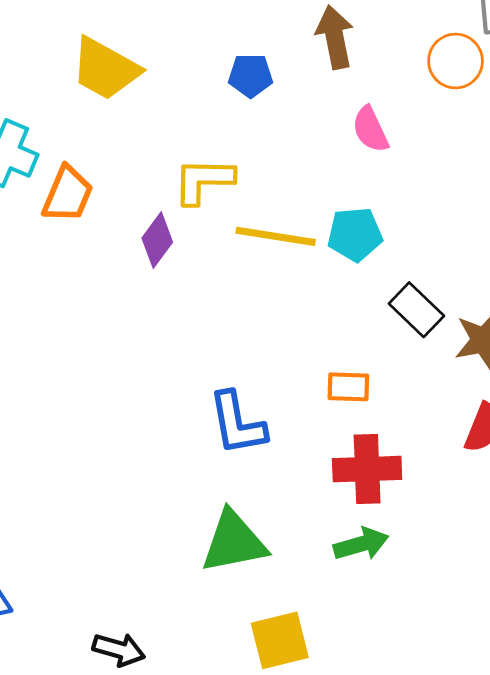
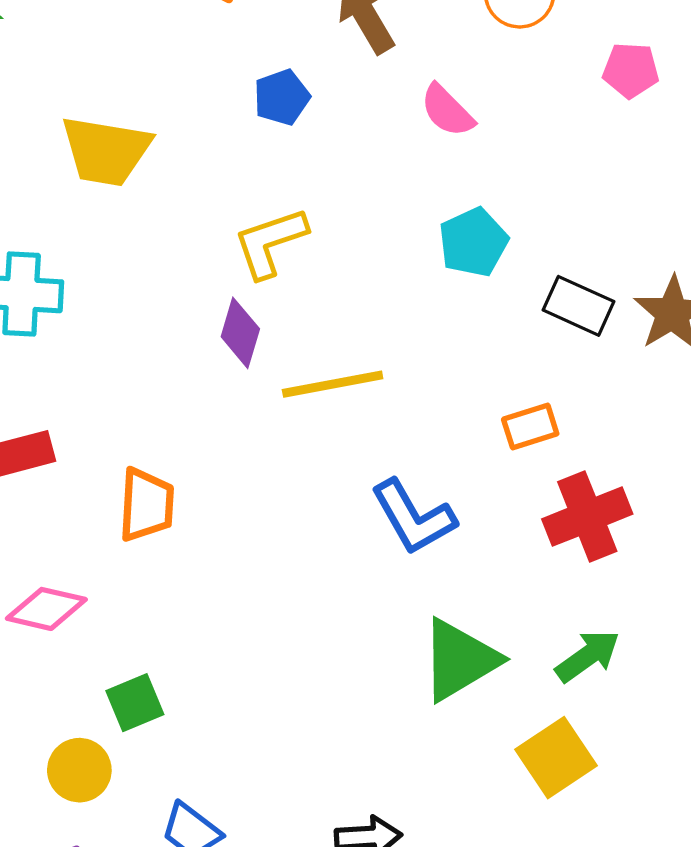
orange trapezoid: (68, 194) -> (146, 505), moved
yellow line: (276, 236) -> (333, 384), moved
green arrow: (361, 544) -> (588, 656), moved

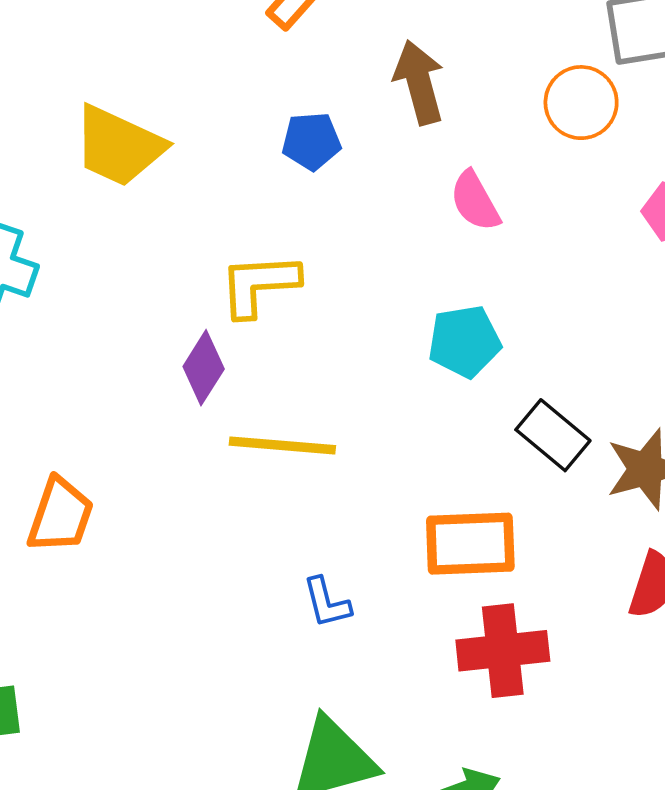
orange rectangle: (530, 426) -> (470, 544), size x1.6
blue L-shape: (413, 517) -> (327, 603), size x0.6

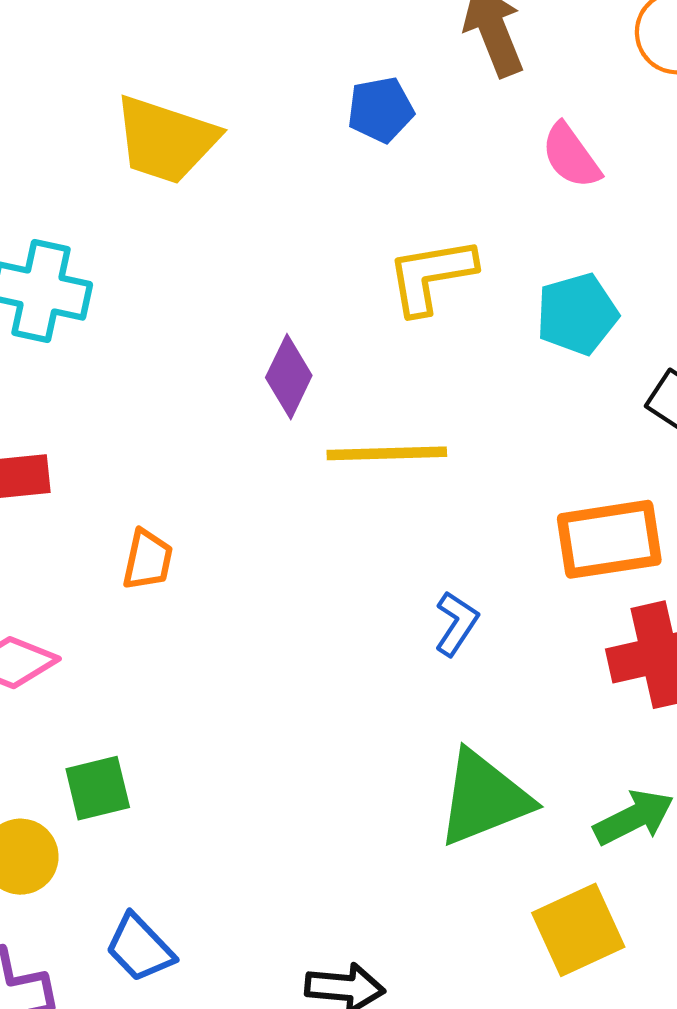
yellow L-shape: (259, 285) -> (431, 276), moved
orange trapezoid: (60, 515) -> (148, 560), size x0.7
blue L-shape: (327, 603) -> (456, 623), turned -126

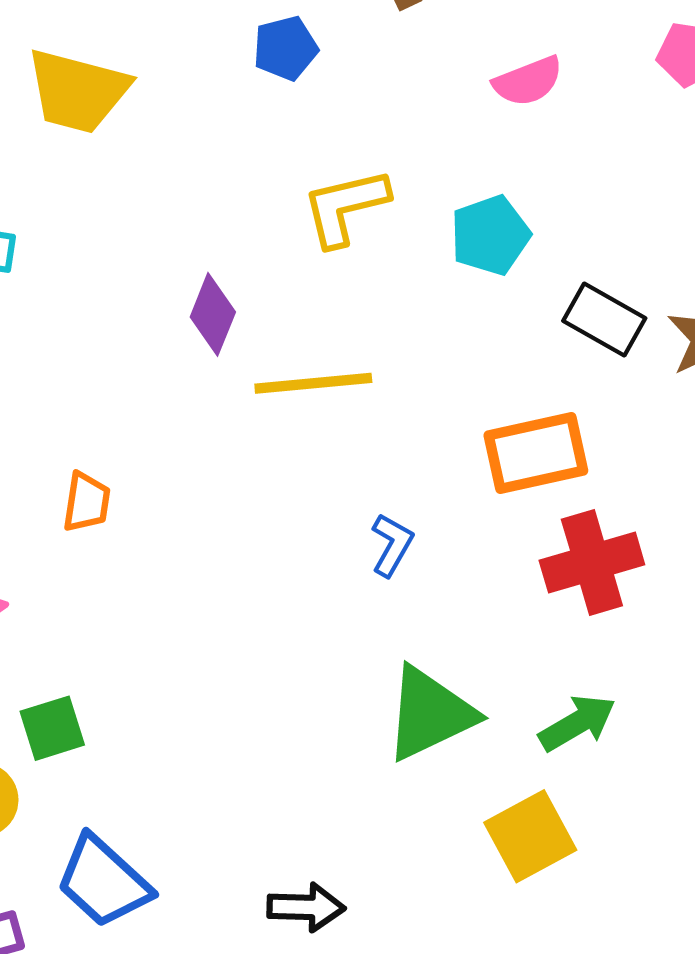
pink semicircle: (571, 156) -> (528, 81), moved, turned -72
blue trapezoid: (140, 948) -> (103, 882), size x1.4

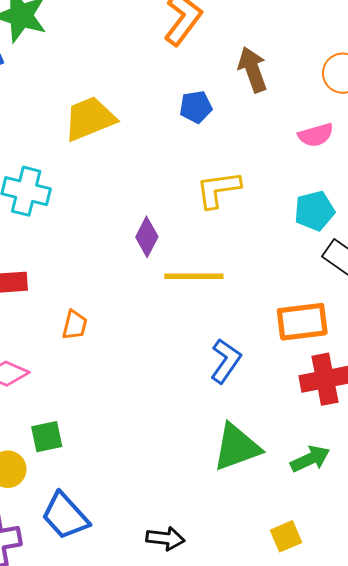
yellow trapezoid: (78, 91) -> (90, 119), turned 138
cyan pentagon: (490, 235) -> (314, 211), moved
blue L-shape: (392, 545) -> (226, 361), size x1.4
yellow square: (530, 836) -> (286, 536), moved, size x0.7

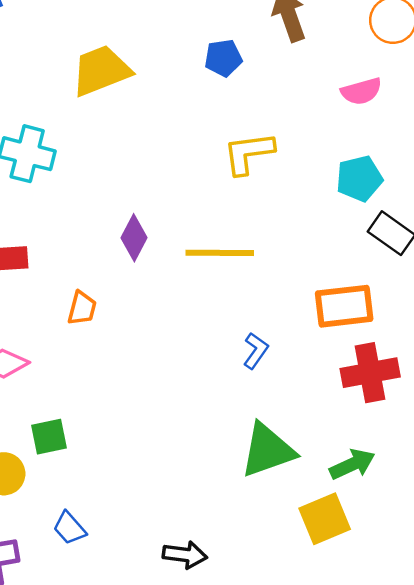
purple diamond: (147, 237) -> (134, 238), moved
blue L-shape: (226, 361) -> (256, 351), size x0.7
blue trapezoid: (65, 516) -> (69, 528), size x0.6
yellow square: (286, 536) -> (325, 519), moved, size x1.4

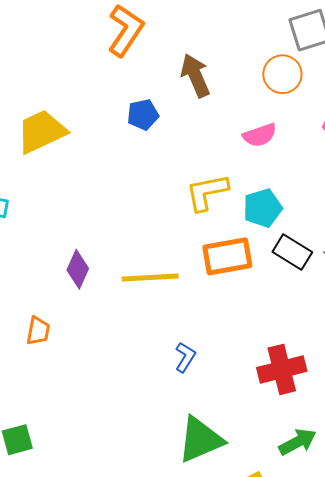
yellow L-shape: (249, 153) -> (207, 192), moved
orange rectangle: (344, 306) -> (227, 256), moved
green arrow: (352, 464) -> (298, 442), moved

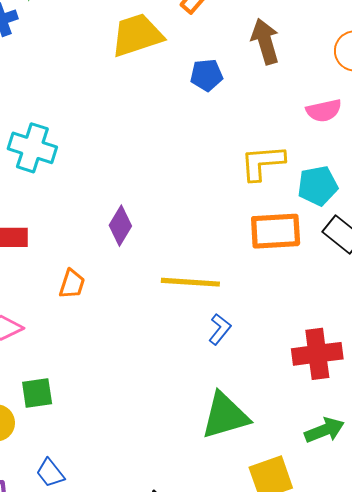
yellow trapezoid: (41, 132) -> (137, 35), moved
yellow line: (150, 277) -> (190, 282), moved

